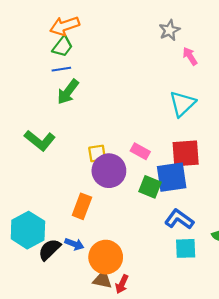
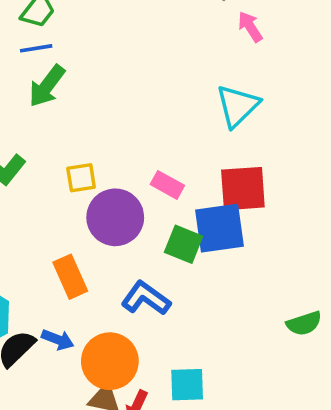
yellow square: (97, 153) -> (81, 178), moved
orange rectangle: (82, 206) -> (70, 277), turned -45
blue L-shape: (179, 219) -> (146, 298), moved
cyan square: (186, 248) -> (187, 385), moved

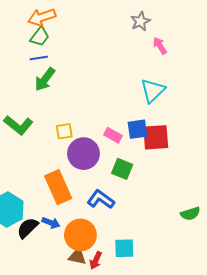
blue square: (220, 228) -> (137, 129), moved, size x0.7
orange rectangle: (70, 277) -> (58, 187), size x1.4

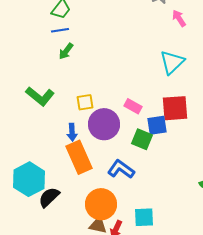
green arrow: (45, 79) -> (66, 51), size x0.7
blue square: (137, 129) -> (157, 125), moved
blue arrow: (51, 223) -> (72, 132), moved, turned 66

